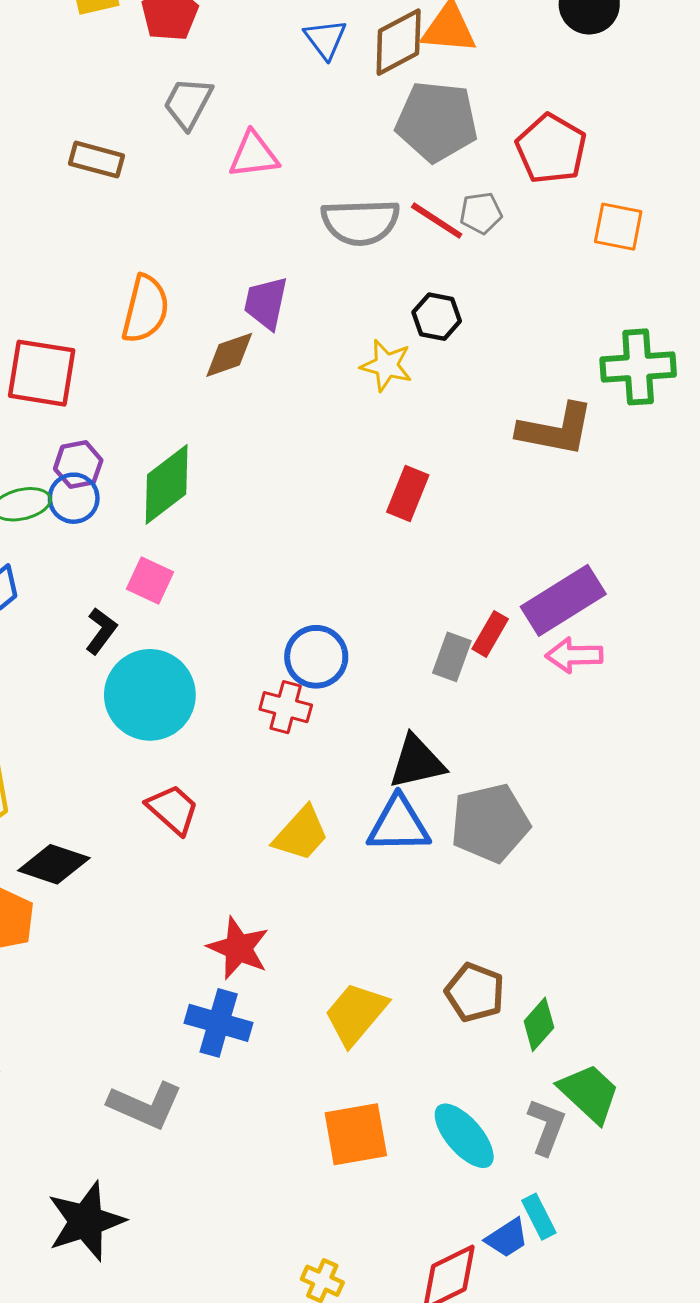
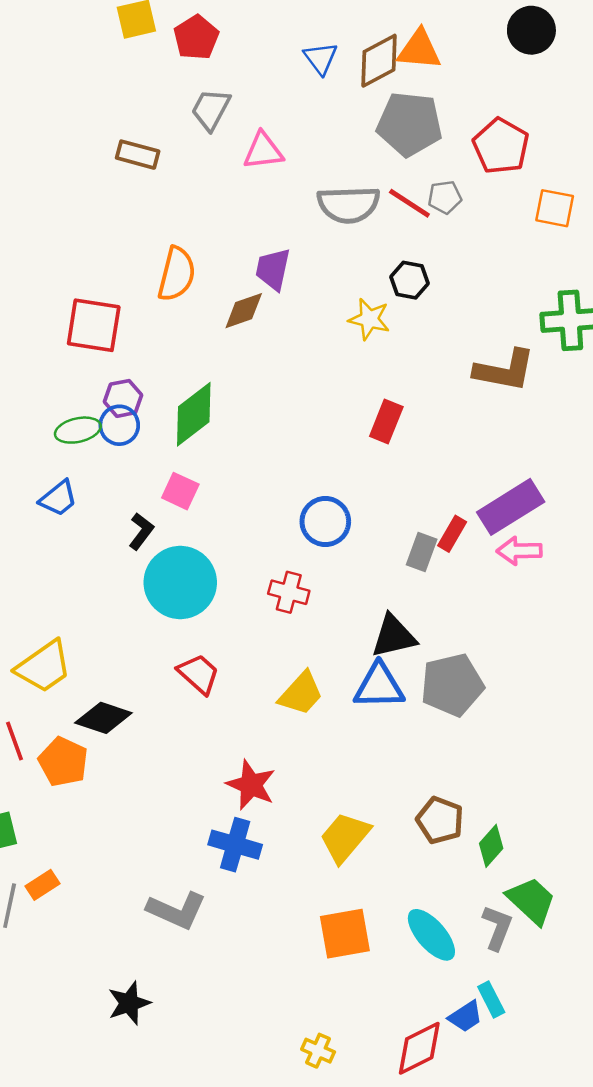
blue circle: (316, 657) -> (325, 522), moved
black star: (86, 1221) -> (129, 1003), size x0.7

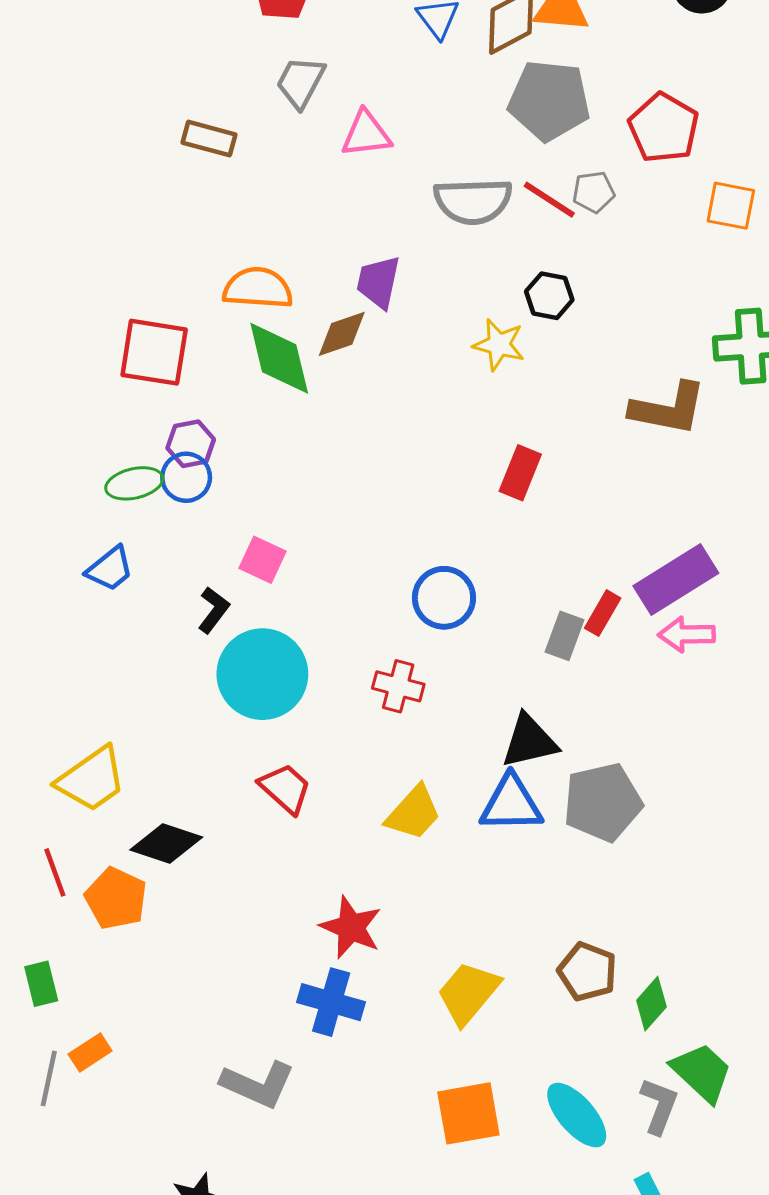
orange semicircle: (177, 274) -> (258, 288), turned -100
green diamond: (194, 414) -> (279, 358), moved, turned -66

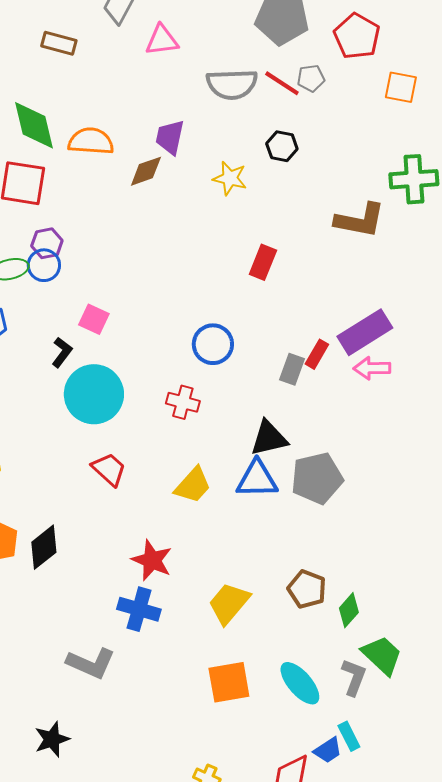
yellow star: (499, 345) -> (230, 178), moved
green diamond: (279, 358) -> (34, 125), moved
black diamond: (166, 843) -> (44, 547), moved, turned -57

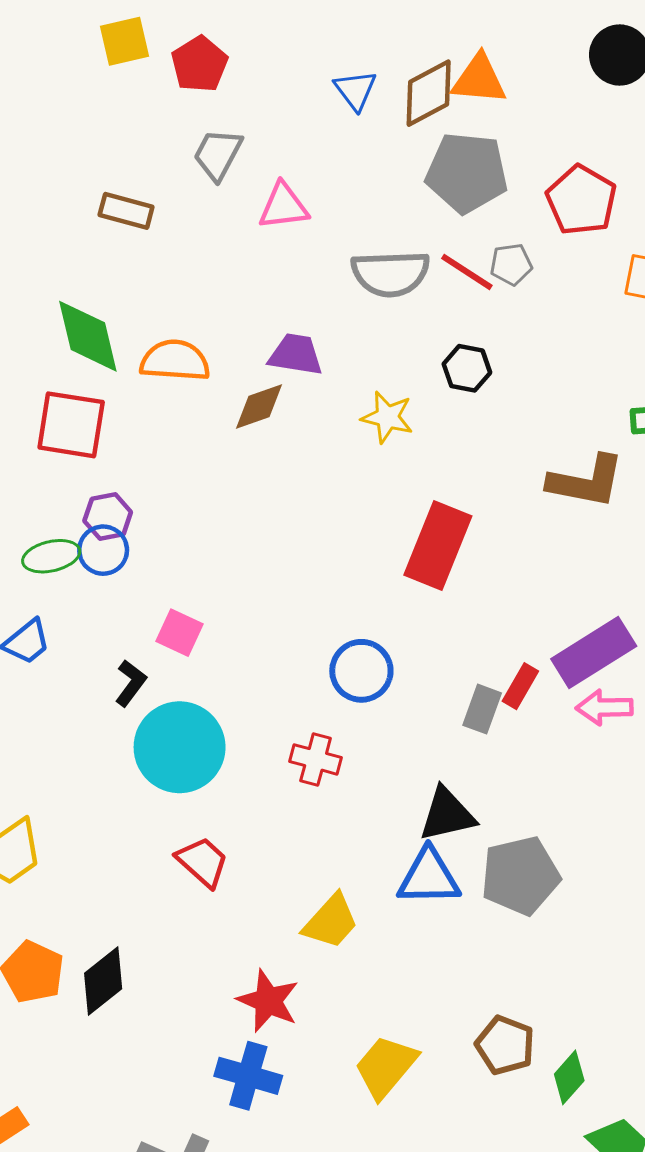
purple trapezoid: (170, 137) -> (296, 355), turned 87
red rectangle: (263, 262) -> (438, 546), size x1.6
yellow trapezoid: (193, 485) -> (331, 921), moved

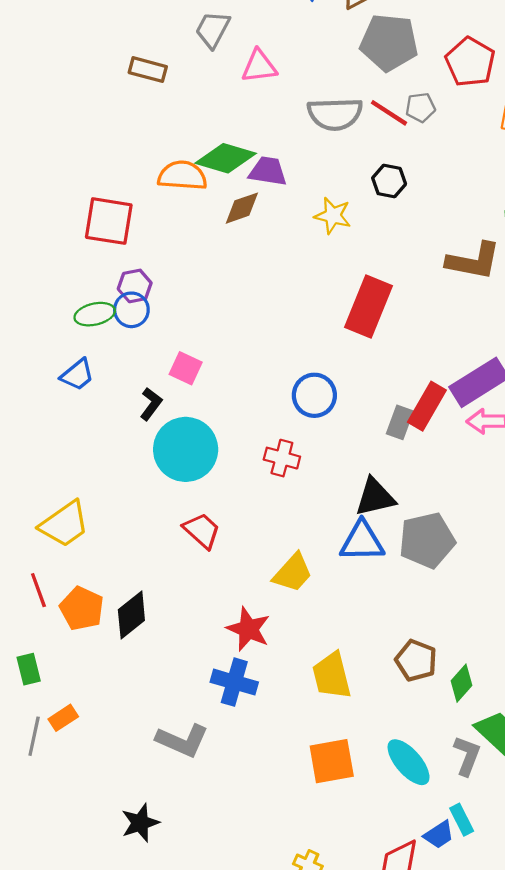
green diamond: (88, 336) -> (226, 158), moved, turned -60
red rectangle: (520, 686) -> (427, 406), size x1.5
yellow trapezoid: (386, 1067) -> (332, 676), turned -54

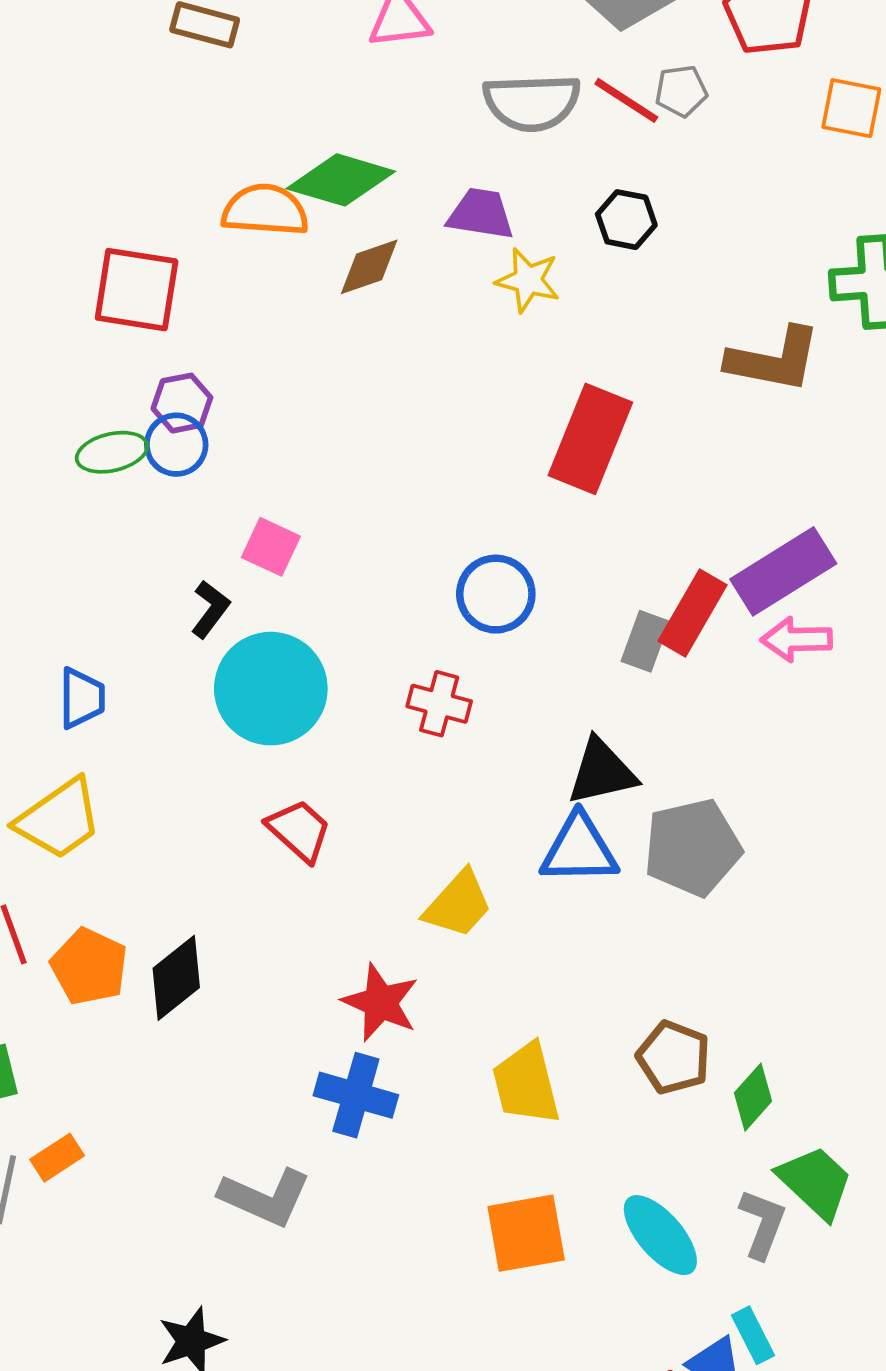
purple trapezoid: (268, 171) -> (481, 214), moved
blue trapezoid: (77, 375) -> (82, 698), moved, turned -51

